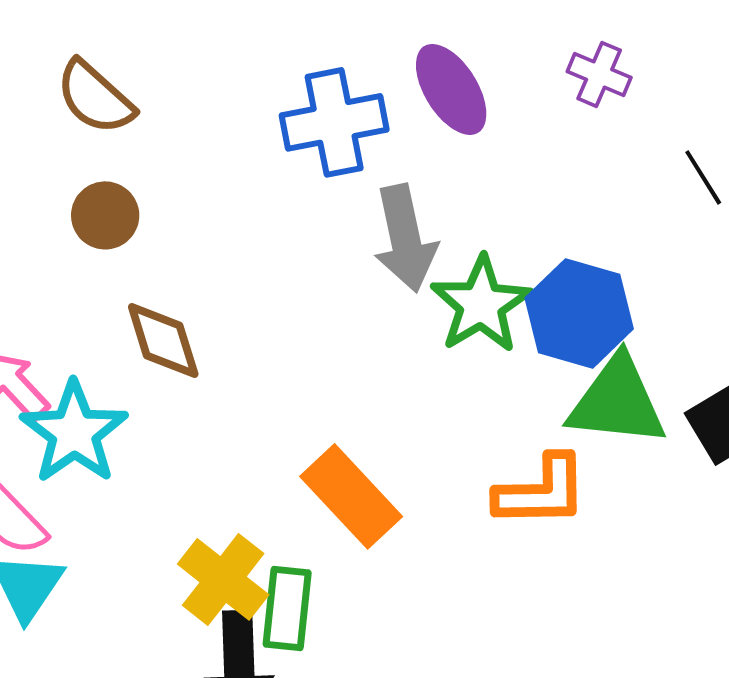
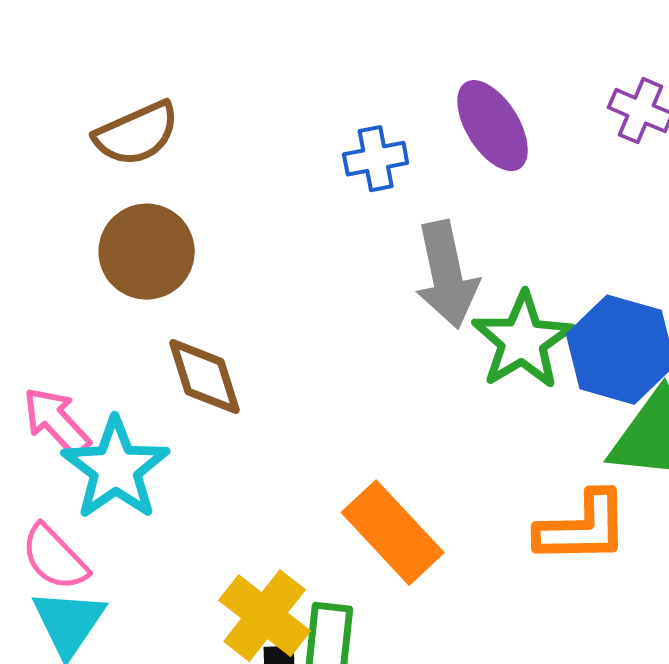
brown semicircle: (95, 97) -> (137, 134), turned -66
blue cross: (334, 122) -> (376, 159), size x0.6
brown circle: (105, 215) -> (147, 252), size x1.4

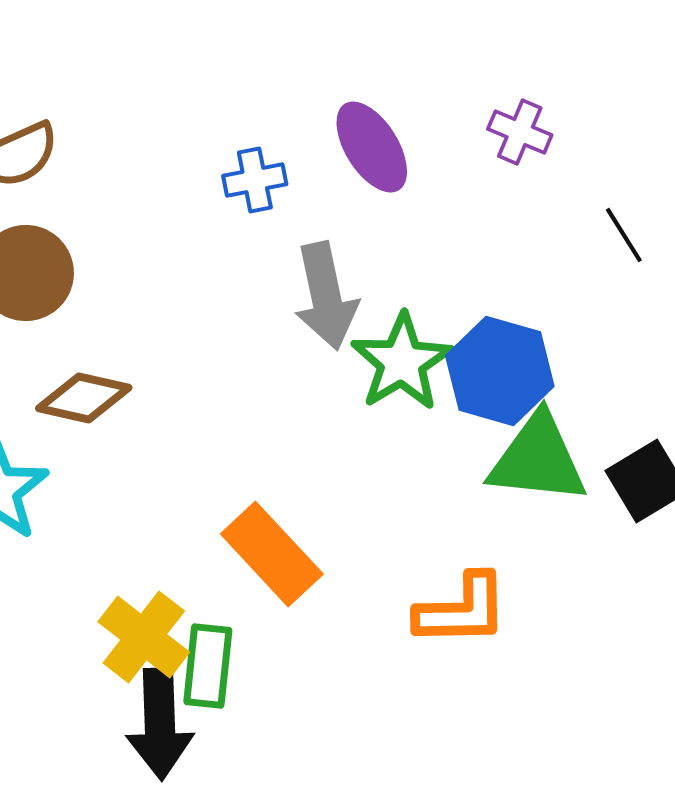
brown diamond: (205, 377) -> (84, 398), turned -60
orange L-shape: (583, 528) -> (462, 610), moved

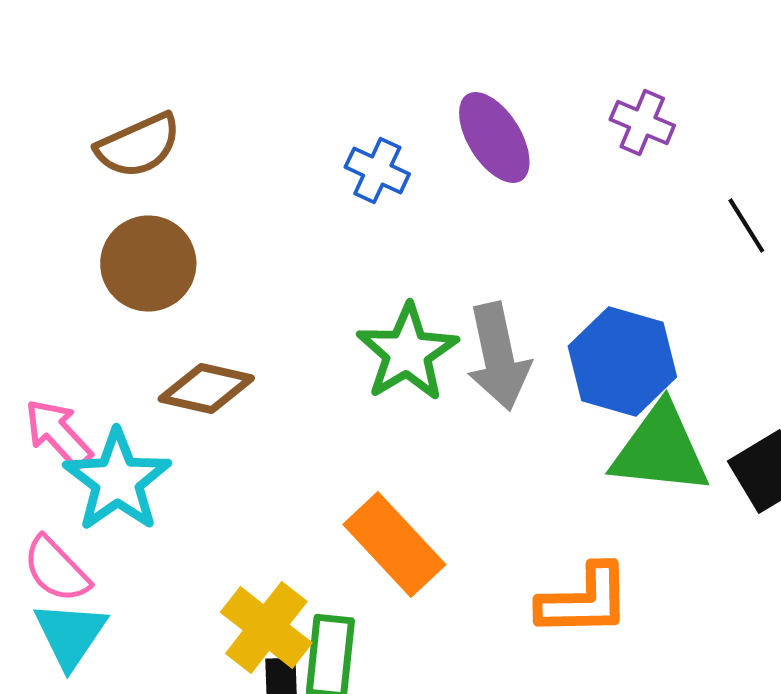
blue cross: (255, 180) -> (377, 170), turned 36
gray arrow: (326, 296) -> (498, 356), moved
green star: (402, 362) -> (407, 352), moved

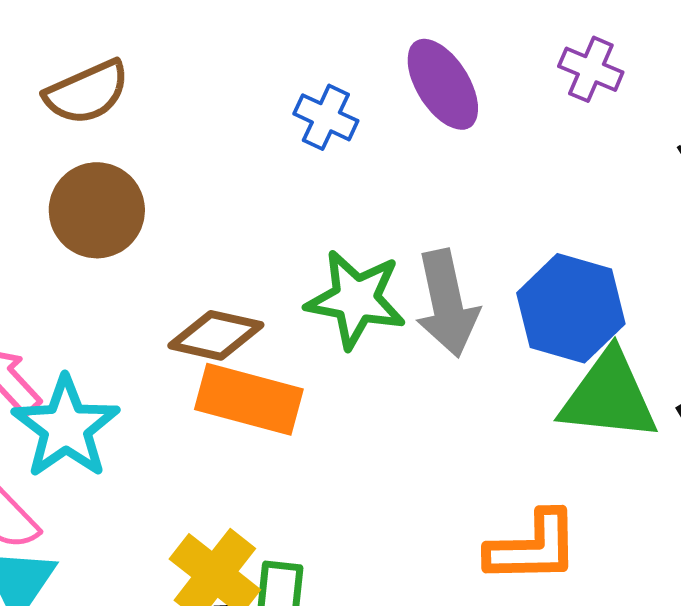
green star: (407, 352) -> (356, 299), turned -30
brown diamond: (206, 388) -> (216, 335), moved
orange rectangle: (394, 544) -> (249, 399), moved, turned -32

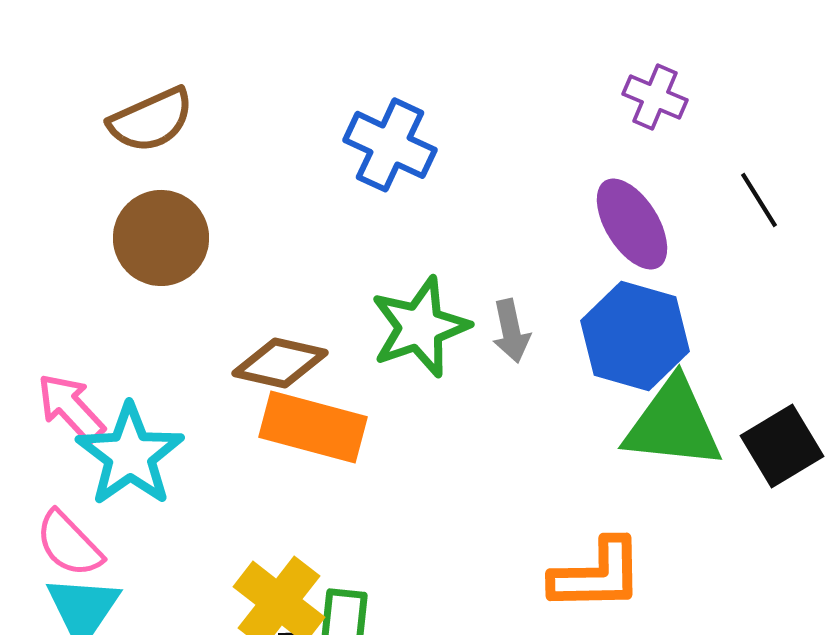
purple ellipse: (443, 84) -> (632, 224), moved
blue cross: (326, 117) -> (390, 145), size x1.4
green star: (356, 299) -> (420, 327), turned -30
gray arrow: (447, 303) -> (511, 331), size x0.6

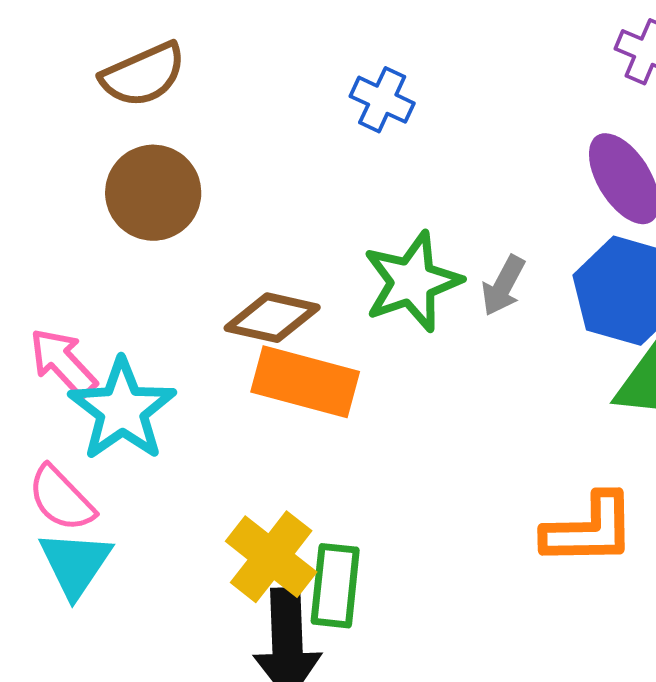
blue cross: (390, 145) -> (382, 100), size x0.7
gray arrow: (511, 331) -> (503, 286), turned 40

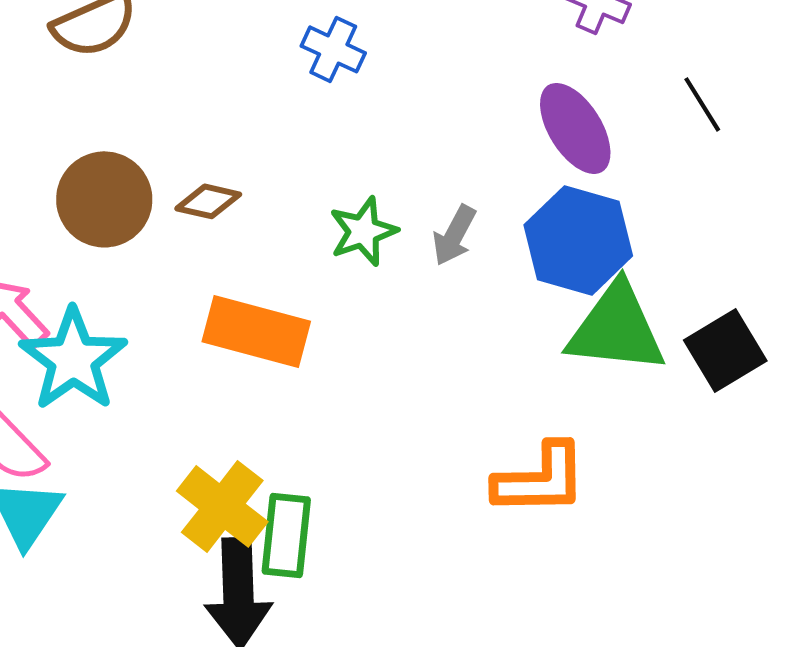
brown circle: (153, 193) -> (104, 199), moved
green star: (412, 282) -> (363, 231), size x0.7
brown diamond: (272, 318) -> (208, 201), moved, size x0.7

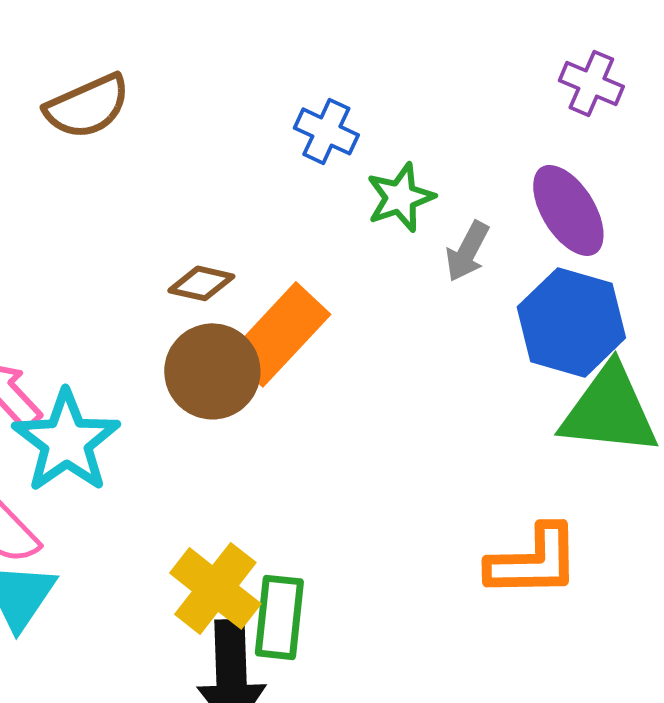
brown circle: (104, 199) -> (212, 371), moved
green star: (363, 231) -> (400, 197), moved
gray arrow: (454, 235) -> (467, 251), moved
orange rectangle: (256, 331) -> (279, 334), moved, turned -62

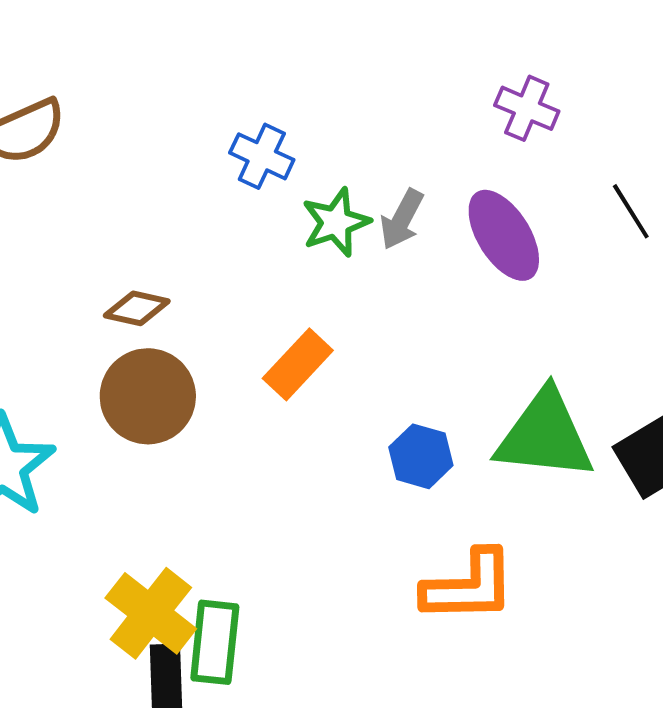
gray arrow: (467, 251) -> (402, 219), moved
blue hexagon: (571, 322) -> (421, 456), moved, size x0.6
orange rectangle: (279, 334) -> (298, 364), moved, size x0.7

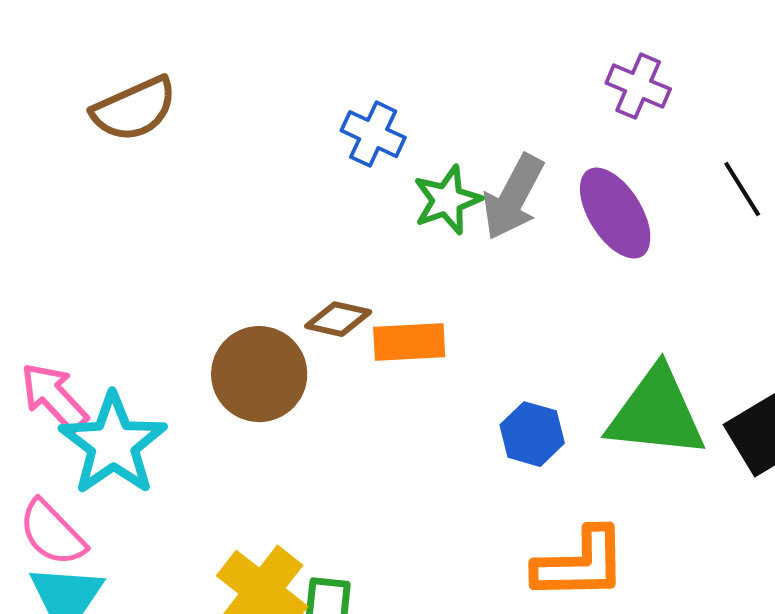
gray arrow: (402, 219) -> (513, 197), size x1.4
brown diamond: (137, 308) -> (338, 319), moved
orange rectangle: (298, 364) -> (409, 342), turned 44

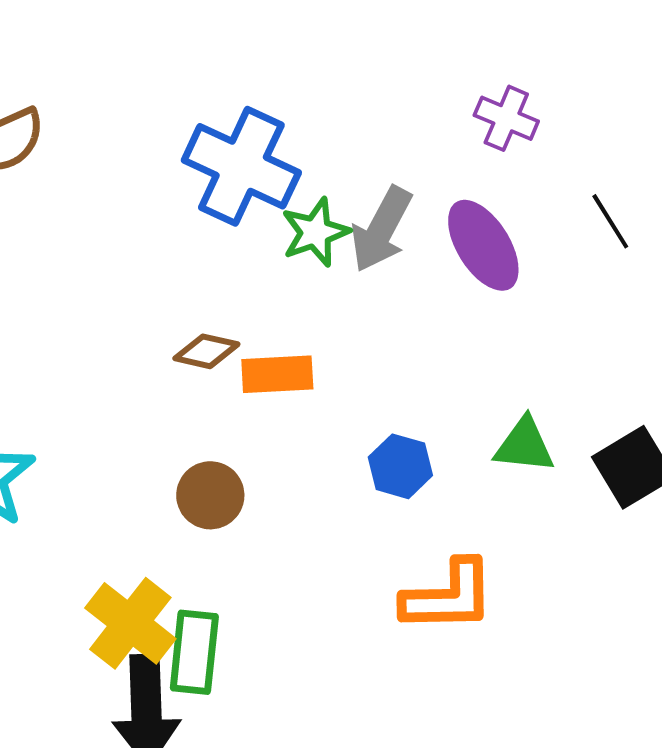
blue cross: (373, 134) -> (241, 166), size x1.8
brown circle: (259, 374) -> (210, 495), moved, size x0.7
green triangle: (656, 413) -> (524, 445), size x0.6

